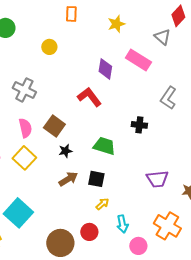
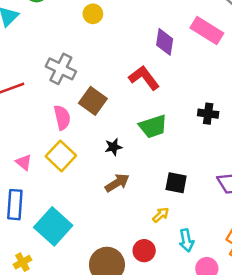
brown square: (54, 126) -> (93, 101), moved
green trapezoid: (104, 146) -> (153, 126), moved, turned 145
black square: (96, 179) -> (176, 183), moved

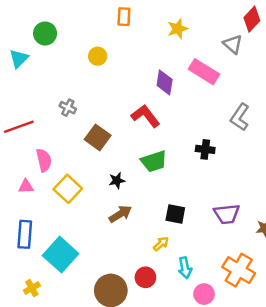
gray cross: (61, 69) -> (68, 108), size x0.6
pink semicircle: (62, 118) -> (44, 160), moved
pink triangle: (24, 162) -> (26, 186), moved, turned -42

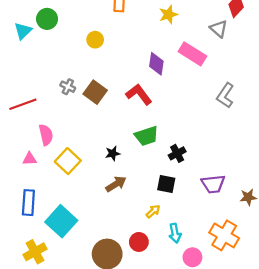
cyan triangle: (19, 59) -> (23, 31), moved
brown square: (98, 137) -> (95, 92), moved
black cross: (205, 149) -> (177, 153), moved, turned -35
yellow cross: (32, 288) -> (35, 252), size x1.5

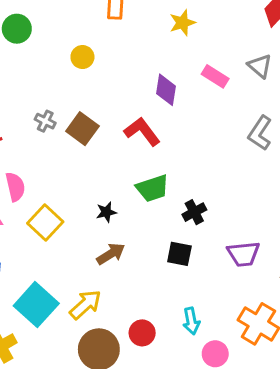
gray triangle: (219, 29) -> (260, 66), moved
pink rectangle: (192, 54) -> (215, 76), size x0.7
yellow arrow: (153, 211) -> (85, 305), moved, size x1.6

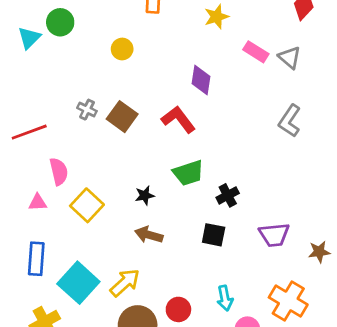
pink rectangle: (215, 76) -> (256, 52), moved
brown arrow: (111, 254) -> (149, 235), turned -132

